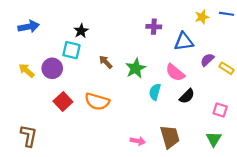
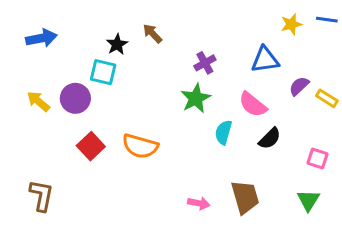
purple cross: (154, 27) -> (205, 63), moved, turned -32
brown arrow: (106, 62) -> (152, 34), moved

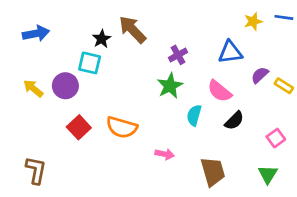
brown arrow: (152, 34) -> (132, 29), size x1.6
pink square: (318, 158) -> (276, 138), turned 36
pink arrow: (199, 203) -> (165, 154), moved

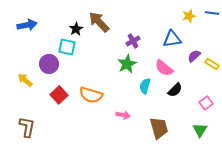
yellow arrow: (33, 88) -> (25, 80), moved

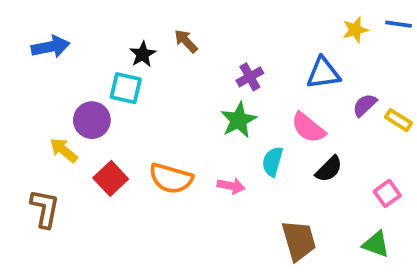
brown arrow: (99, 22) -> (186, 41), size x0.6
yellow arrow: (25, 80) -> (64, 150), moved
pink arrow: (123, 115) -> (231, 186), moved
brown L-shape: (27, 127) -> (45, 209), moved
green triangle: (200, 130) -> (376, 244), turned -42

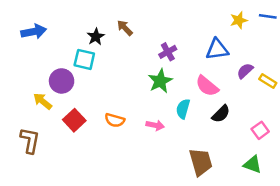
orange semicircle: (171, 178) -> (115, 120), size x0.7

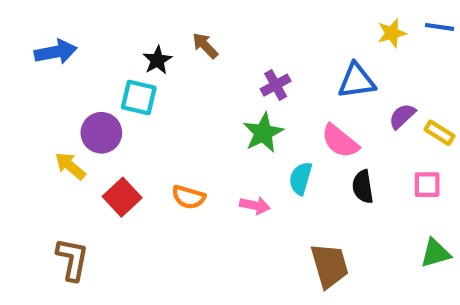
black semicircle: (221, 114) -> (363, 187), turned 126
pink square: (260, 130) -> (427, 185), moved, turned 36
brown L-shape: (30, 140) -> (72, 259), moved
green triangle: (253, 164) -> (435, 253), moved, turned -36

